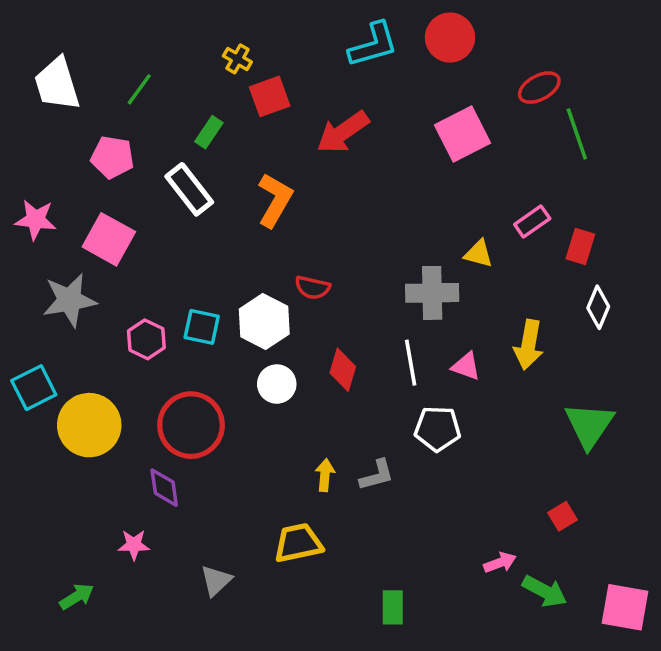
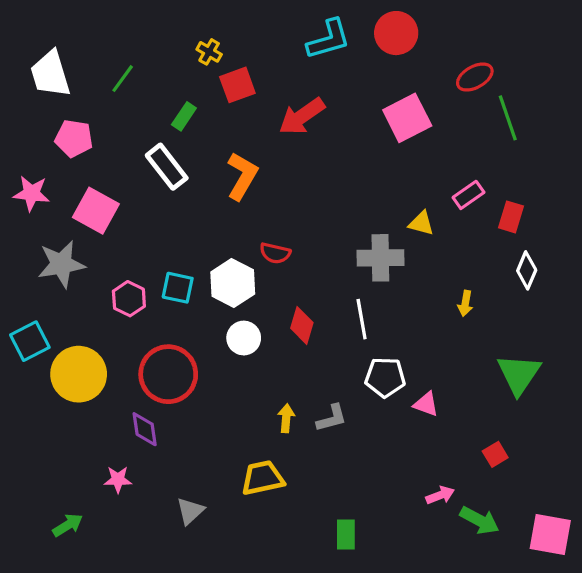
pink pentagon: (112, 157) -> (74, 138), moved
yellow arrow: (529, 345) -> (465, 303), size x0.6
pink triangle: (466, 366) -> (426, 404), moved

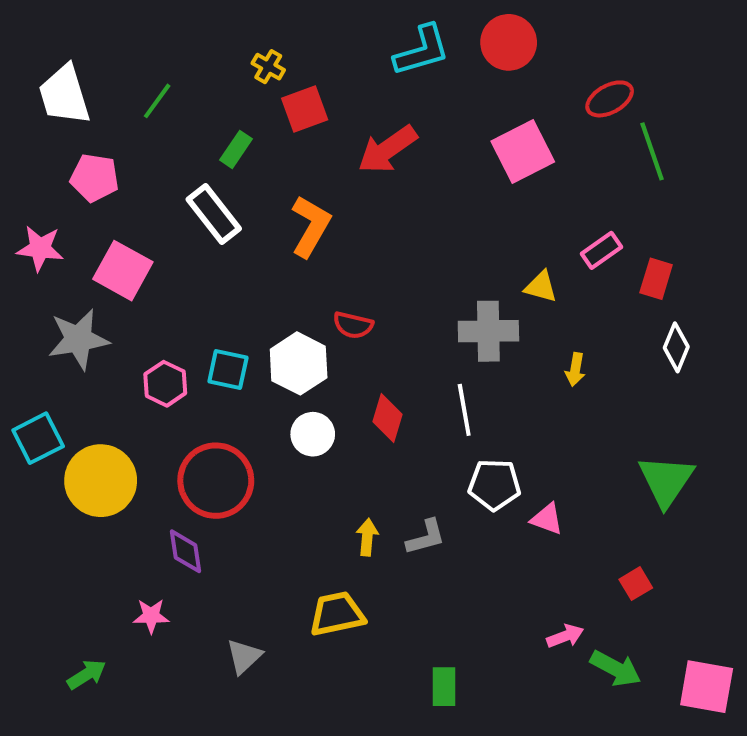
yellow arrow: (465, 303) -> (575, 370), moved

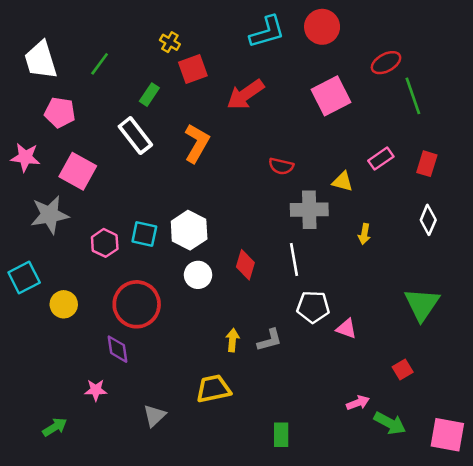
red rectangle: (656, 279) -> (427, 164), moved
red semicircle: (353, 325) -> (281, 166), moved
yellow circle: (101, 481) -> (64, 304), size x0.6

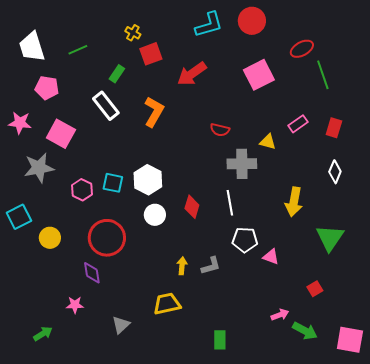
green line: (100, 64) -> (78, 50), turned 30
yellow arrow: (364, 234) -> (294, 202), moved, size x1.8

